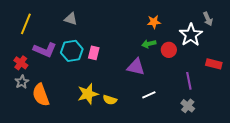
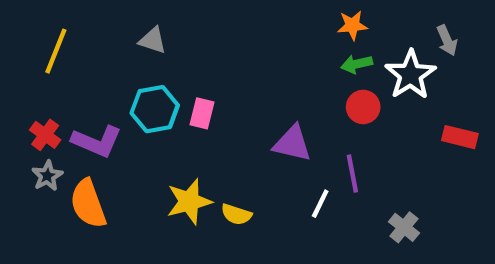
orange star: (154, 22) -> (352, 25), moved
green arrow: (149, 44) -> (357, 64), moved
purple L-shape: (45, 50) -> (97, 141), moved
purple line: (189, 81) -> (352, 174), moved
white line: (149, 95) -> (320, 204), turned -40

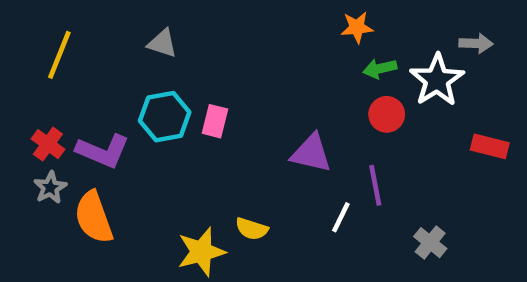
orange star: (352, 25) -> (357, 27), moved
gray arrow: (447, 40) -> (476, 43), turned -64
yellow star: (189, 202) -> (201, 252), moved

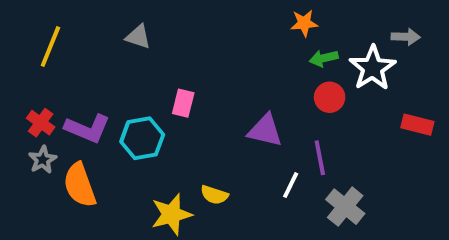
cyan hexagon: (165, 117) -> (142, 138), moved
gray cross: (430, 243) -> (345, 207), moved, size x1.4

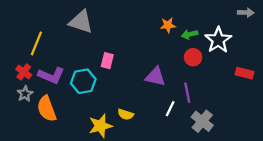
orange star: (304, 23) -> (168, 25), moved
gray triangle: (138, 37) -> (81, 22), size x1.6
gray arrow: (406, 37) -> (246, 13), moved
yellow line: (50, 47) -> (36, 43), moved

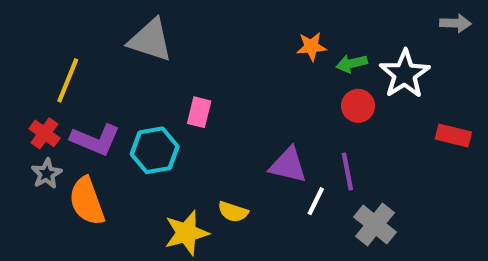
purple triangle: (155, 77) -> (288, 165), moved

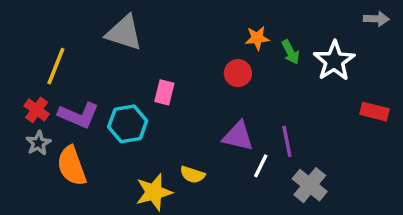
green arrow: (352, 63) -> (290, 52), turned -105
red circle: (358, 106) -> (238, 73), moved

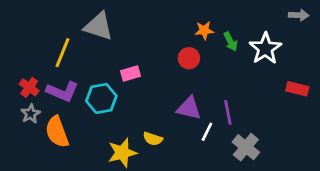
yellow line: (56, 66) -> (62, 53), moved
pink rectangle: (164, 92) -> (131, 73), turned 60

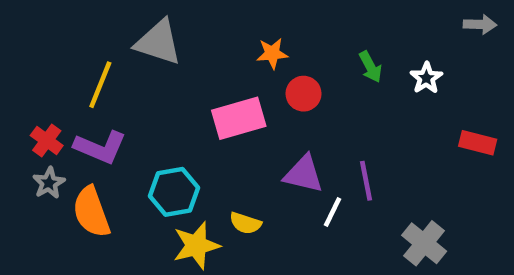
orange star: (204, 30) -> (272, 53), moved
white star: (265, 48) -> (426, 78), size x0.6
pink rectangle: (131, 73) -> (239, 118), moved, size x1.6
cyan hexagon: (101, 98) -> (174, 192), moved
gray cross: (246, 147) -> (424, 243), moved

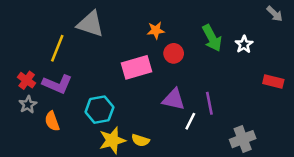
gray arrow: (480, 24) -> (275, 14), turned 42
green arrow: (370, 67) -> (212, 38), size x1.5
orange semicircle: (91, 212) -> (52, 121), size x0.7
yellow semicircle: (245, 223) -> (140, 140), moved
gray cross: (424, 243) -> (243, 139), turned 30

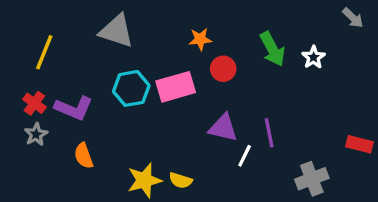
yellow line: (57, 48) -> (44, 52), moved
red rectangle: (273, 82) -> (359, 144), moved
cyan hexagon: (99, 110) -> (131, 88), moved
orange semicircle: (52, 121) -> (84, 156), moved

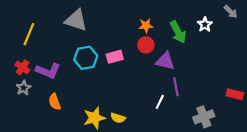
orange star: (200, 39) -> (146, 26), moved
white star: (313, 57) -> (205, 25), moved
pink rectangle: (176, 87) -> (115, 57), size x0.7
purple triangle: (223, 128) -> (165, 61), moved

